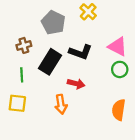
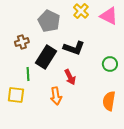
pink triangle: (118, 47) -> (109, 16), moved
green line: (22, 75) -> (28, 74), moved
red arrow: (76, 84) -> (70, 77), turned 49

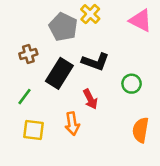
yellow cross: (81, 11) -> (90, 14), moved
green circle: (110, 64) -> (132, 84), moved
green line: (28, 74) -> (24, 97), moved, turned 40
yellow square: (16, 95) -> (34, 130), moved

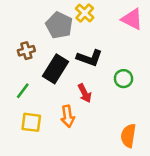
orange semicircle: (141, 130) -> (128, 136), moved

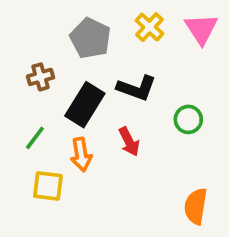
yellow cross: (85, 13) -> (150, 27), moved
pink triangle: (132, 19) -> (201, 29), turned 30
orange arrow: (68, 116) -> (81, 155), moved

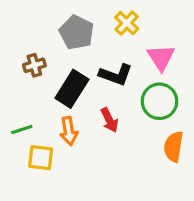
pink triangle: (201, 29) -> (161, 57), moved
green circle: (188, 119) -> (159, 101), size x1.5
green line: (35, 138) -> (22, 129), moved, turned 35
orange semicircle: (196, 206) -> (174, 147), moved

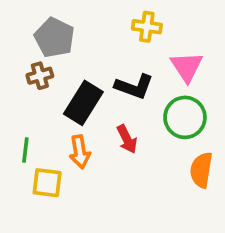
yellow cross: (127, 23) -> (147, 27), turned -35
gray pentagon: (77, 32) -> (54, 38), moved
green line: (22, 129) -> (25, 150), turned -65

